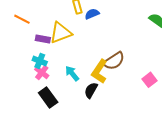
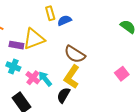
brown semicircle: (114, 61) -> (75, 54), moved, turned 65
pink cross: (42, 72) -> (33, 78), moved
pink square: (150, 80) -> (122, 74), moved

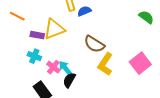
pink square: (122, 74) -> (140, 63), size x1.5
yellow L-shape: (72, 77) -> (105, 64), moved
black semicircle: (63, 95) -> (69, 80), moved

